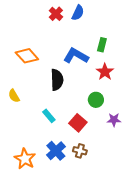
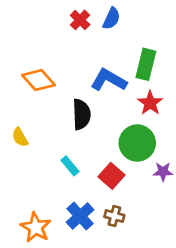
green rectangle: (102, 45) -> (146, 64), size x1.5
green circle: (96, 100) -> (137, 143), size x1.6

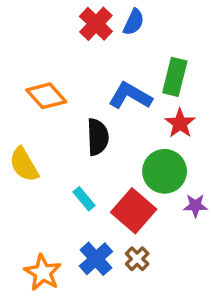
red cross: (80, 20) -> (96, 24), size x1.4
yellow semicircle: (20, 137) -> (24, 164), size x1.5
red square: (111, 176) -> (134, 211), size x1.4
brown cross: (114, 216) -> (137, 259), turned 30

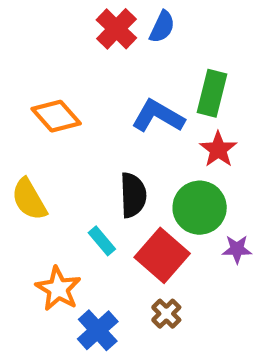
black semicircle: (98, 137) -> (133, 195), moved
blue cross: (96, 259) -> (98, 330), moved
orange star: (43, 272) -> (58, 289), moved

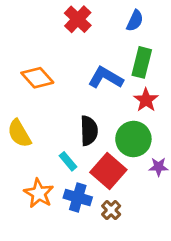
blue semicircle: (162, 27) -> (135, 21), moved
blue cross: (98, 330) -> (78, 197), moved, turned -32

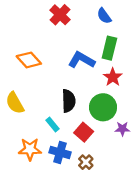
blue semicircle: (135, 21) -> (104, 16), turned 119
red square: (108, 171) -> (84, 132), size x0.7
orange star: (39, 193) -> (30, 149), turned -30

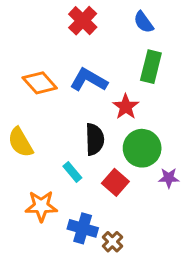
blue L-shape: (82, 60) -> (89, 80), moved
red star: (113, 77) -> (126, 107), moved
blue cross: (60, 152) -> (83, 228), moved
brown cross: (86, 162) -> (112, 242), moved

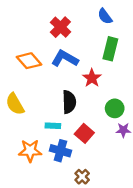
red cross: (83, 21) -> (60, 27), moved
green circle: (142, 148) -> (115, 108), moved, size x0.7
cyan rectangle: (72, 172) -> (53, 126), turned -48
blue cross: (83, 228) -> (60, 151), moved

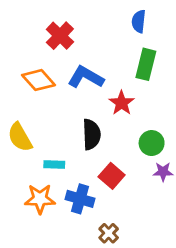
blue semicircle: (105, 16) -> (139, 21), turned 42
red cross: (60, 27) -> (60, 36), moved
cyan rectangle: (53, 126) -> (54, 165), moved

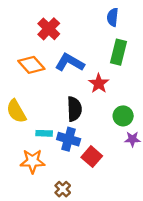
red square: (112, 176) -> (92, 157), moved
blue cross: (80, 199) -> (69, 139), moved
brown cross: (109, 233) -> (63, 189), moved

